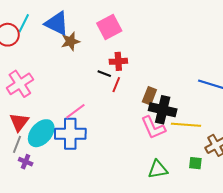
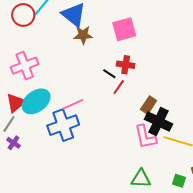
cyan ellipse: (41, 133) -> (36, 101), moved
blue cross: (70, 134) -> (63, 125), turned -32

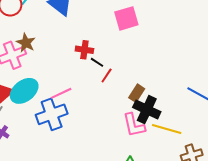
pink square: (124, 29) -> (126, 18), moved
brown star: (83, 35) -> (26, 43), moved, turned 30
red cross: (126, 65) -> (84, 50), moved

